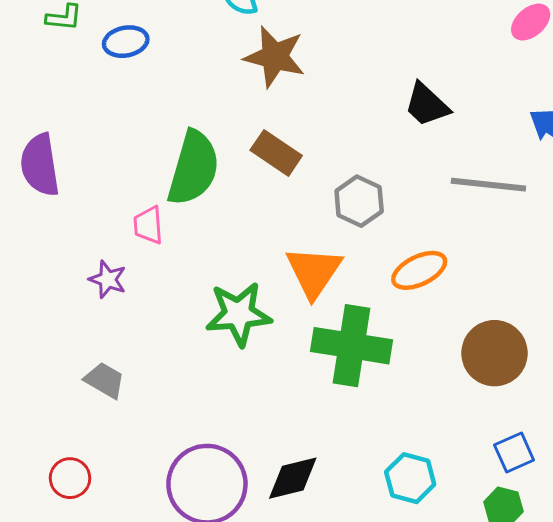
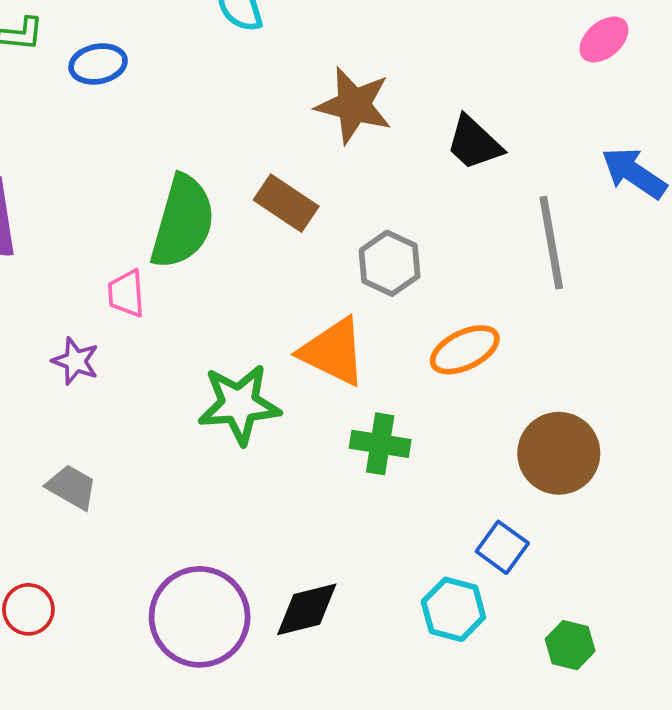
brown star: (275, 57) -> (354, 105), moved
gray line: (488, 185) -> (551, 243), turned 74
orange triangle: (314, 272) -> (333, 352), turned -38
green cross: (351, 346) -> (380, 444), size x0.6
blue square: (514, 453) -> (502, 547), moved, turned -30

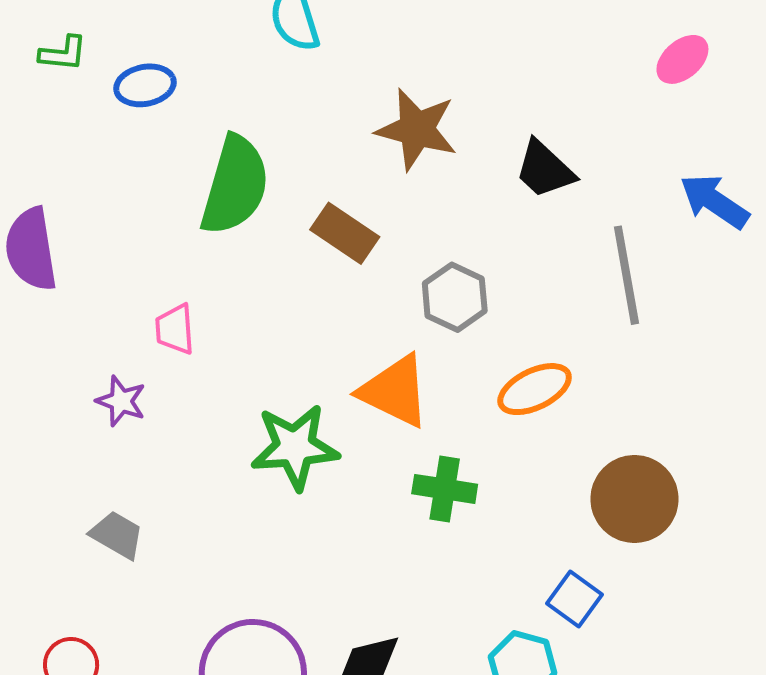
green semicircle: (183, 222) -> (235, 185), moved

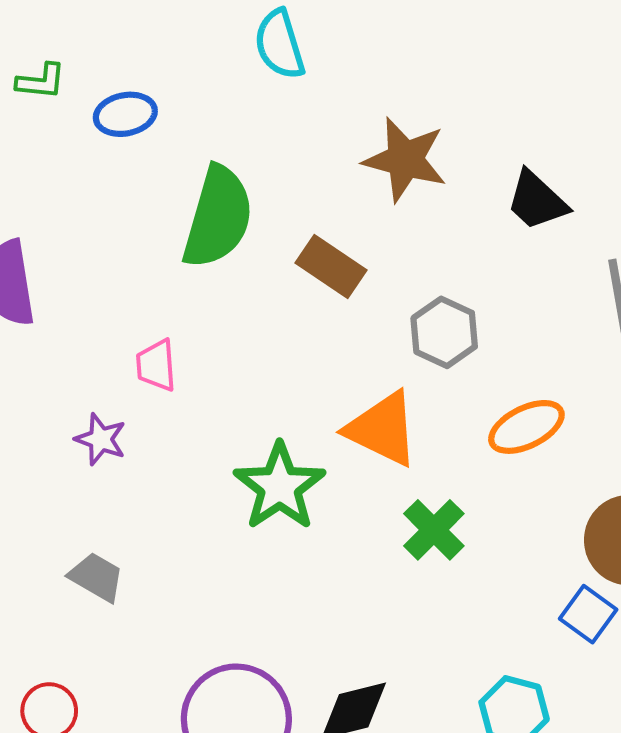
green star: (295, 447) -> (280, 487), turned -30
green cross: (445, 489) -> (434, 530), turned 36
blue square: (575, 599) -> (588, 614), moved

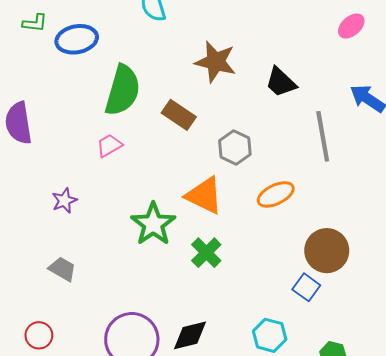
blue ellipse: (125, 114) -> (77, 39), size x1.4
pink trapezoid: (156, 365) -> (109, 145), moved, turned 64
purple star: (101, 439) -> (64, 201), turned 30
green cross: (434, 530) -> (206, 253), moved

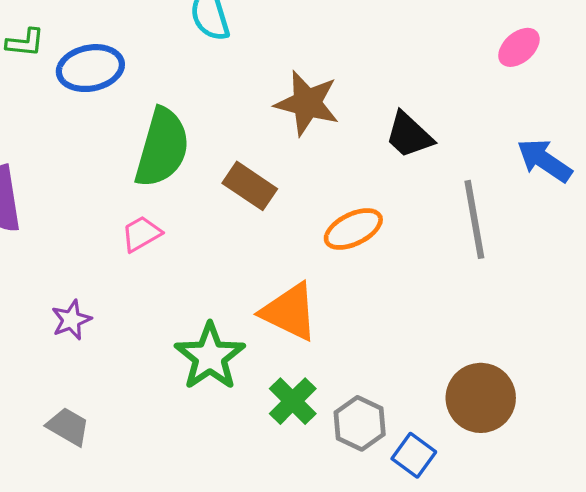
gray hexagon: (235, 147) -> (360, 423), moved
orange ellipse: (276, 194) -> (353, 229), moved
blue square: (306, 287) -> (414, 455), moved

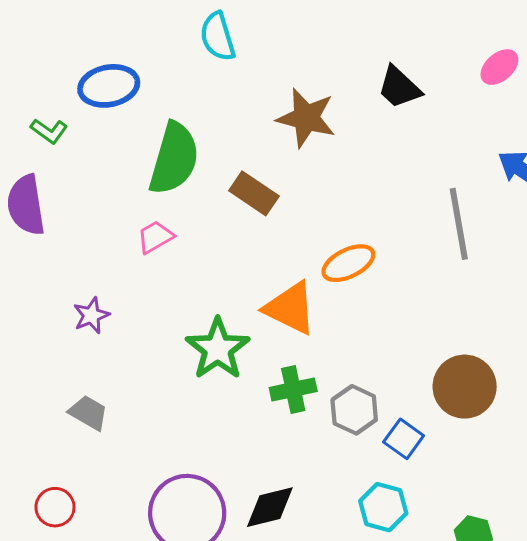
green L-shape: (25, 43) -> (49, 131), moved, turned 30
black trapezoid: (409, 135) -> (399, 87), moved
orange ellipse: (353, 229) -> (348, 263), moved
green cross: (293, 401) -> (293, 389), turned 33

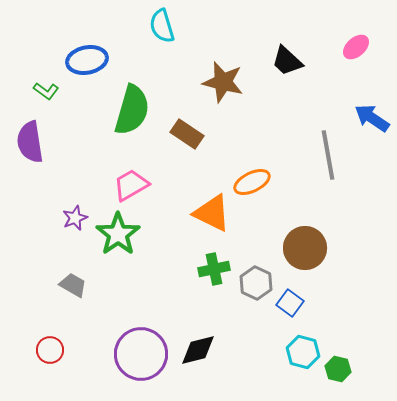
pink trapezoid: (155, 237) -> (131, 185), moved, size x1.4
green star: (218, 349) -> (118, 234), moved
brown circle: (465, 387) -> (305, 248), moved
cyan hexagon: (383, 507) -> (303, 352), moved

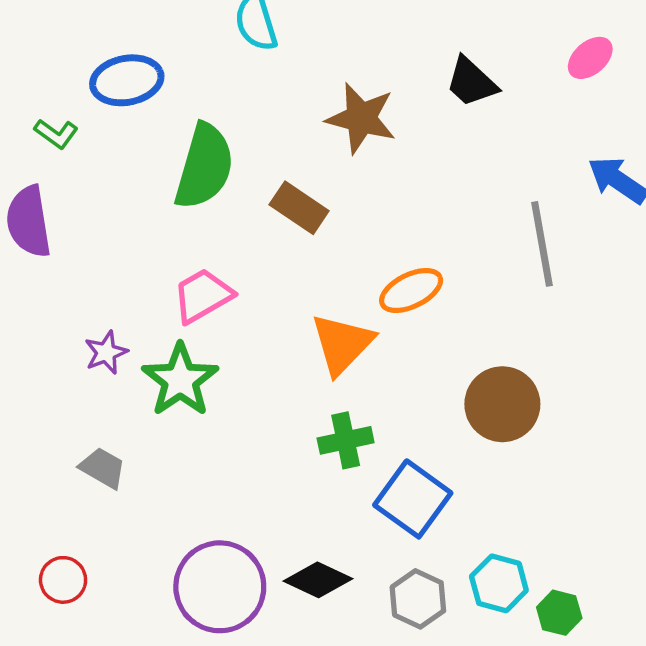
orange triangle: (212, 213) -> (342, 344), turned 48
gray hexagon: (256, 283) -> (418, 599), moved
blue square: (290, 303) -> (413, 499), moved, size x1.6
black diamond: (198, 350) -> (318, 580), turned 39

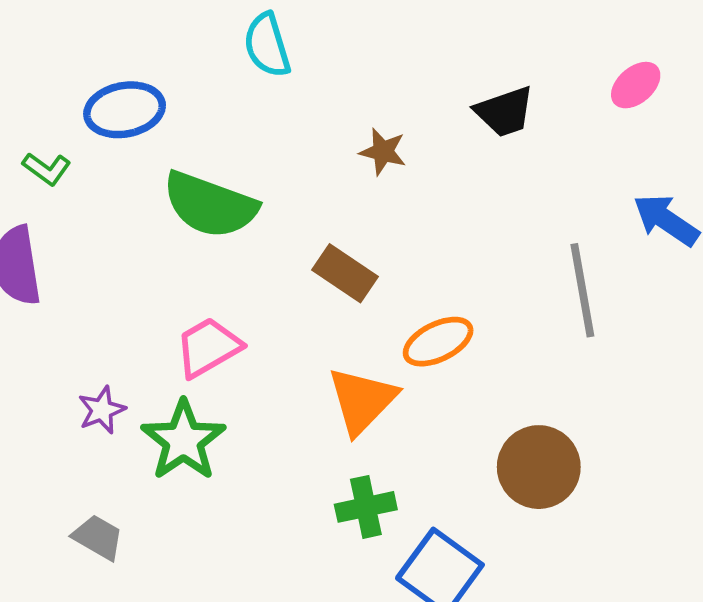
black trapezoid: (471, 82) -> (505, 112), turned -62
brown star: (361, 118) -> (383, 152), size x0.6
green semicircle: (204, 166) -> (210, 205), turned 94
brown rectangle: (299, 208) -> (345, 273), moved

